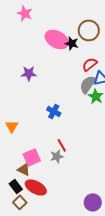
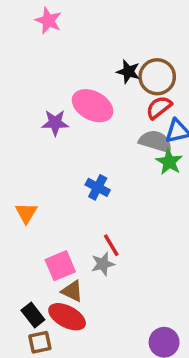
brown circle: (89, 30) -> (157, 77), moved
pink ellipse: (57, 39) -> (93, 106), moved
gray semicircle: (88, 84) -> (156, 141), turned 72
brown triangle: (24, 169) -> (72, 291), moved
brown square: (20, 202) -> (40, 342), turned 32

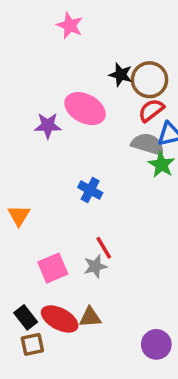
pink star: (48, 21) -> (70, 25), moved
brown triangle: (72, 291) -> (90, 317), moved, turned -30

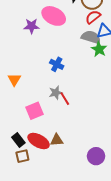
gray star: (95, 266) -> (56, 93), moved

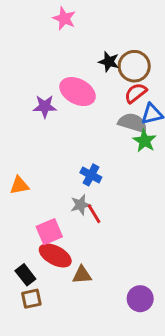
blue cross: (57, 64) -> (91, 175), moved
orange triangle: (14, 79) -> (19, 185), turned 48
red ellipse: (39, 141) -> (55, 255), moved

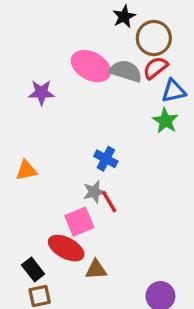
black star: (109, 62) -> (124, 17), moved, turned 30
purple star: (45, 106) -> (41, 93), moved
gray semicircle: (133, 123) -> (126, 71), moved
pink square: (49, 232) -> (79, 222), moved

